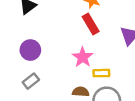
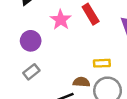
pink star: (83, 57) -> (61, 20), moved

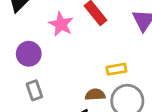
gray rectangle: (31, 72) -> (34, 90), turned -63

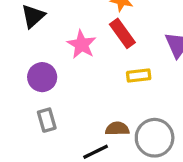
yellow rectangle: (116, 69) -> (139, 76), moved

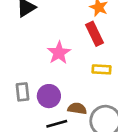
pink star: (82, 44) -> (59, 53), moved
purple circle: (42, 77) -> (49, 96), moved

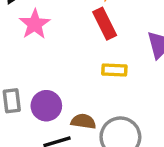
pink star: (59, 53) -> (35, 24), moved

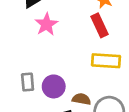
yellow rectangle: (114, 70) -> (106, 61), size x1.5

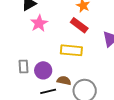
red rectangle: (100, 25) -> (79, 25), turned -30
yellow rectangle: (106, 61) -> (71, 50), moved

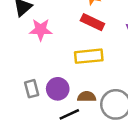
pink star: (39, 23) -> (41, 30), turned -30

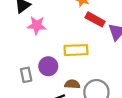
red rectangle: (92, 22) -> (95, 19), moved
purple circle: (58, 89) -> (48, 66), moved

